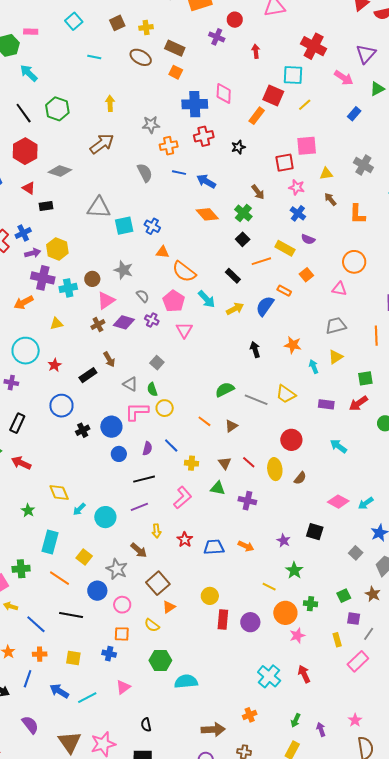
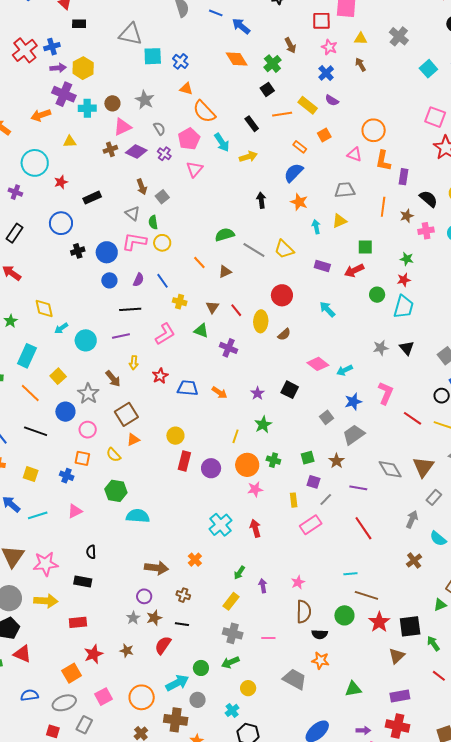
orange L-shape: (357, 214) -> (383, 161), moved
blue semicircle: (265, 306) -> (294, 173), moved
brown arrow: (109, 359) -> (142, 187), moved
yellow line: (269, 587) -> (236, 436), turned 72
orange cross: (250, 715) -> (195, 560), turned -32

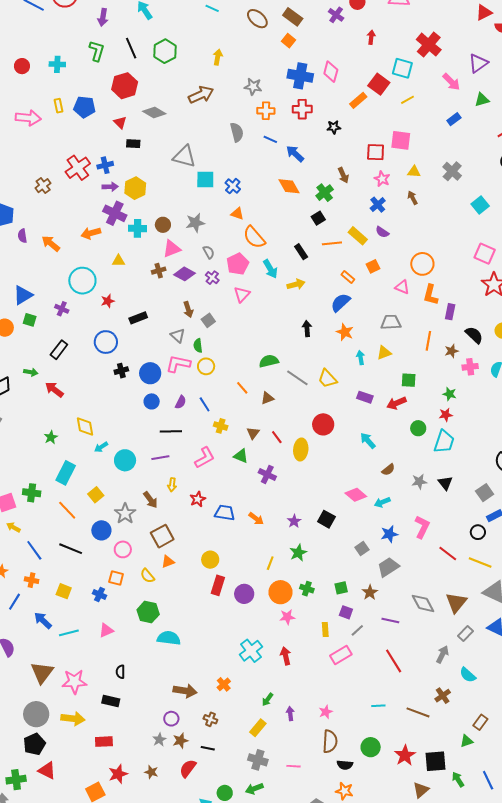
gray star: (145, 100) -> (195, 223), turned 30
brown semicircle: (284, 334) -> (388, 470), moved
brown line: (366, 595) -> (418, 712), moved

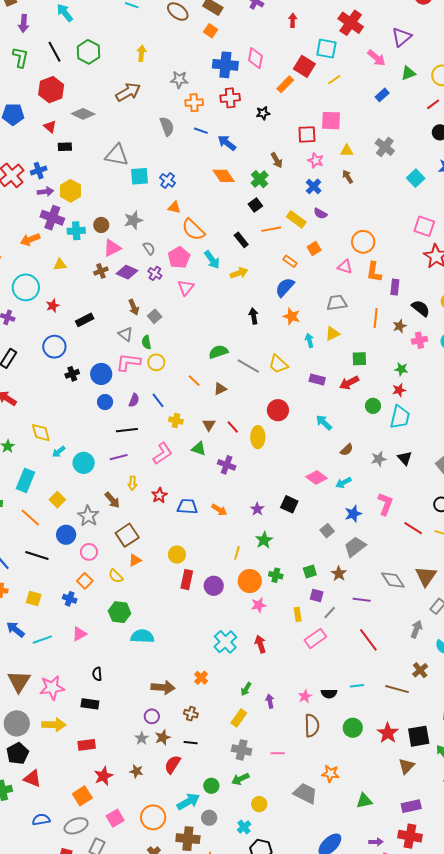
orange square: (116, 578) -> (85, 581), turned 35
black semicircle: (345, 765) -> (329, 694), moved

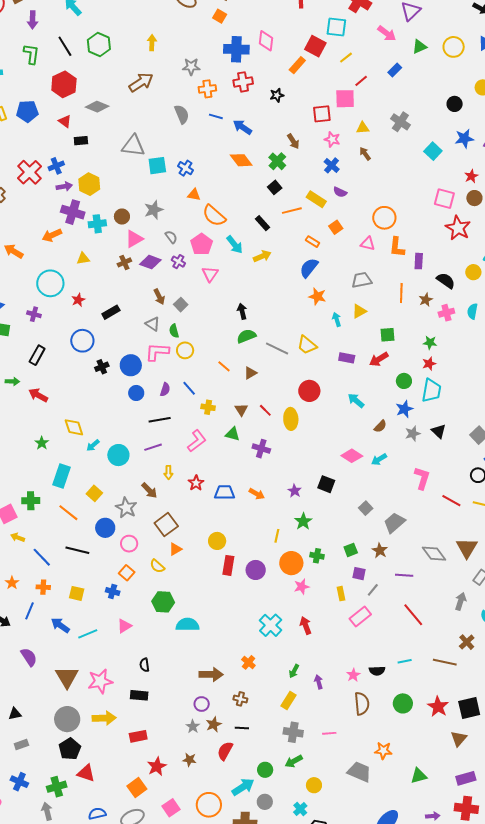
red line: (433, 104) -> (361, 81), moved
black arrow: (254, 316) -> (242, 311), moved
blue star: (353, 514) -> (404, 409), moved

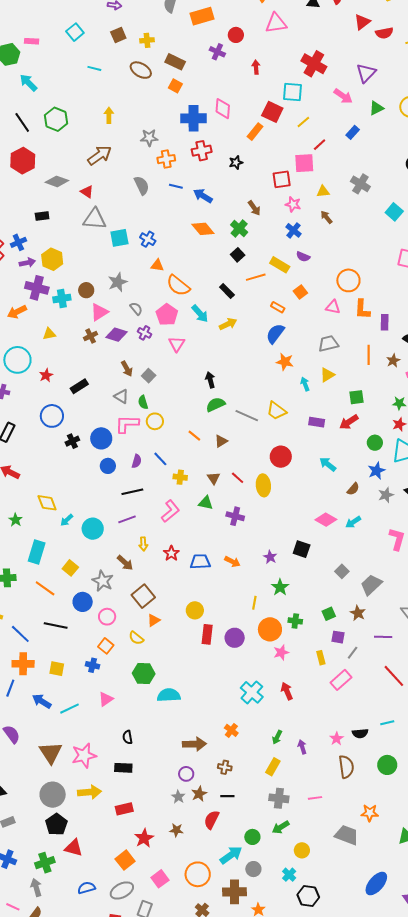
red triangle: (65, 121) -> (87, 192), moved
orange cross: (43, 587) -> (23, 664), size x1.5

